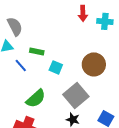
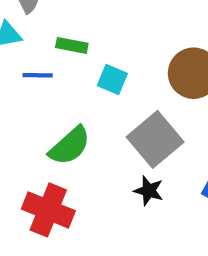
blue line: (21, 65) -> (38, 75), turned -48

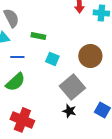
green rectangle: (72, 45) -> (38, 36), moved
green semicircle: (70, 146) -> (15, 82), moved

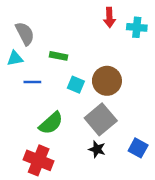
brown circle: (90, 56) -> (107, 81), moved
green semicircle: (15, 82) -> (51, 123), moved

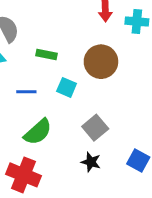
brown circle: (107, 81) -> (101, 62), moved
blue line: (32, 82) -> (26, 92), moved
gray square: (101, 119) -> (95, 128), size x0.7

